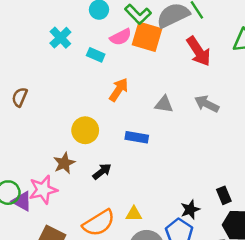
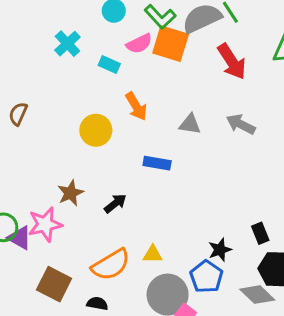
orange arrow: (119, 90) -> (136, 106), turned 115
yellow circle: (85, 130) -> (96, 130), moved

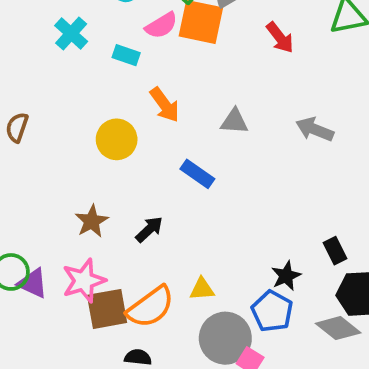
red arrow: (232, 62) -> (280, 38), size x0.7
gray arrow: (241, 124) -> (315, 129), moved
blue rectangle: (157, 163) -> (197, 174), turned 30
pink star: (45, 224) -> (84, 281), moved
brown square: (54, 284) -> (107, 309), moved, turned -32

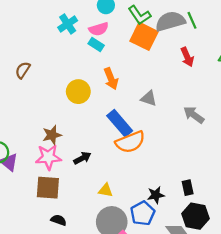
pink semicircle: (161, 25) -> (99, 29), moved
blue rectangle: (197, 174) -> (120, 123), size x1.4
black arrow: (149, 229) -> (82, 158), moved
pink star: (84, 281) -> (48, 157), moved
orange semicircle: (151, 307) -> (130, 142), moved

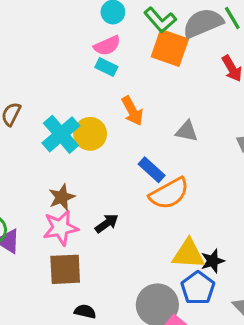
cyan cross: (68, 24) -> (61, 134), moved, size x1.4
blue rectangle: (120, 123) -> (152, 170), size x0.7
yellow triangle: (105, 190) -> (188, 254), moved, size x1.6

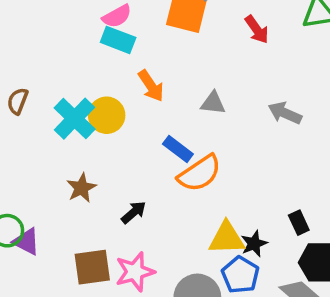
cyan rectangle: (106, 67) -> (118, 40), size x1.4
pink star: (61, 228) -> (135, 272), moved

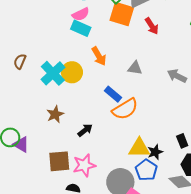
red arrow: (257, 30) -> (152, 26), moved

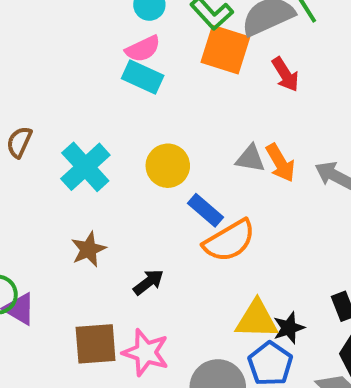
orange arrow: (99, 56) -> (280, 163), moved
yellow circle: (72, 72) -> (168, 166), moved
pink star: (84, 165) -> (146, 352), turned 30

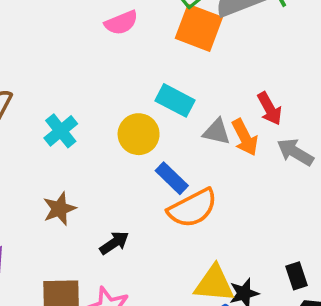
red arrow: (285, 74) -> (270, 109), moved
cyan rectangle: (143, 77) -> (175, 100), moved
cyan cross: (85, 167) -> (61, 131), size x0.7

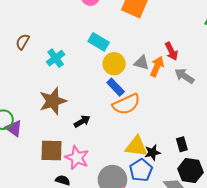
cyan rectangle: (175, 100) -> (99, 42), moved
yellow circle: (139, 134) -> (114, 64), moved
orange arrow: (245, 137) -> (157, 67), turned -132
brown star: (59, 209) -> (53, 101), size x1.5

